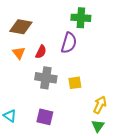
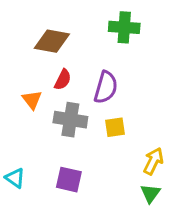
brown diamond: (21, 27) -> (52, 41), moved
purple semicircle: (69, 43) -> (106, 87), moved
orange triangle: (19, 53) -> (32, 100), moved

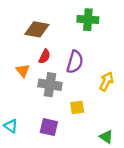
yellow square: (115, 127) -> (77, 107), moved
yellow arrow: (153, 161) -> (106, 81), moved
green triangle: (150, 193) -> (106, 137), turned -32

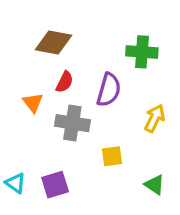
green cross: (88, 20) -> (142, 52), moved
purple square: (49, 127) -> (55, 185), moved, turned -30
green triangle: (106, 137) -> (155, 185), moved

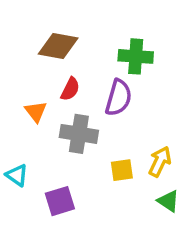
green cross: (142, 52) -> (136, 56), moved
yellow arrow: (155, 118) -> (160, 161), moved
cyan triangle: (16, 183) -> (17, 175), moved

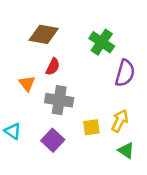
green cross: (136, 56) -> (102, 42), turned 30
purple semicircle: (118, 98) -> (125, 73), moved
purple square: (60, 201) -> (53, 140), moved, turned -30

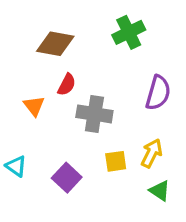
green cross: (102, 42) -> (129, 32), moved, turned 30
gray cross: (59, 100) -> (94, 114), moved

